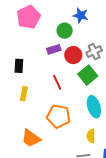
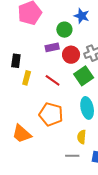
red line: (57, 82) -> (53, 80), turned -35
yellow rectangle: (24, 94) -> (27, 78), moved

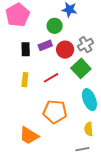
black rectangle: (16, 61) -> (26, 49), moved
red line: (53, 80) -> (51, 78), turned -56

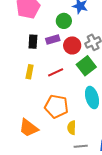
yellow semicircle: (89, 129) -> (72, 128), moved

